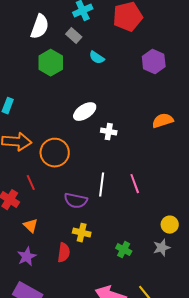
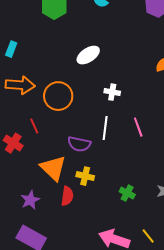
white cross: (109, 132) -> (112, 92), moved
orange triangle: (31, 226) -> (53, 168), moved, size x1.8

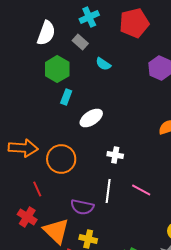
cyan rectangle: (11, 49) -> (66, 97), moved
pink line: (138, 127) -> (141, 190), turned -42
red cross: (13, 143) -> (27, 217), moved

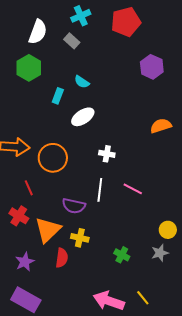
cyan semicircle: (103, 64) -> (82, 82), moved
green hexagon: (57, 69) -> (29, 68), moved
orange triangle: (56, 231) -> (48, 230), turned 32

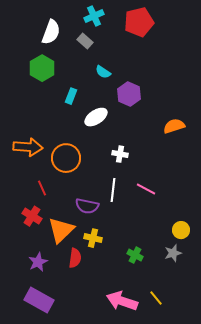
purple hexagon: (152, 67) -> (129, 94), moved
cyan semicircle: (82, 82) -> (103, 72), moved

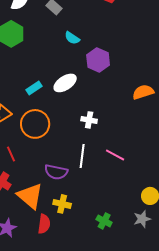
cyan rectangle: (71, 96) -> (34, 88), moved, turned 35
orange triangle: (61, 230) -> (30, 196), turned -36

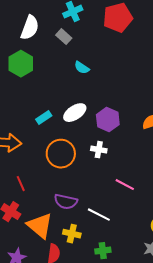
purple hexagon: (98, 60) -> (108, 120), moved
orange circle: (35, 124) -> (61, 154), moved
white line: (82, 156) -> (99, 215), moved, turned -70
green cross: (104, 221) -> (103, 251), moved, turned -35

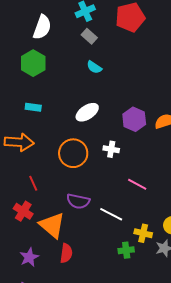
gray rectangle: (64, 37) -> (89, 36), moved
cyan rectangle: (44, 118) -> (33, 107), moved, turned 42
purple hexagon: (108, 120) -> (134, 119), moved
yellow cross: (72, 234) -> (143, 233), moved
green cross: (103, 251) -> (126, 250), moved

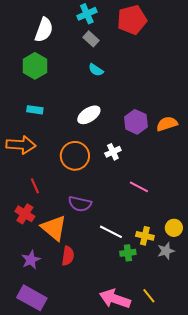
white cross: (111, 149) -> (113, 152), turned -35
white line: (111, 214) -> (111, 232), moved

